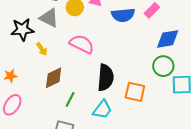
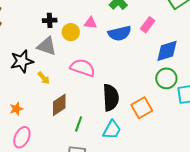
orange square: (135, 92) -> (142, 108), turned -35

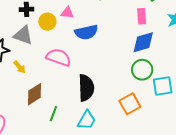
pink rectangle: (148, 25) -> (142, 16), moved, turned -42
blue semicircle: (120, 33) -> (86, 32), moved
orange square: (142, 108) -> (130, 104), moved

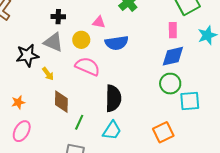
yellow circle: (47, 22) -> (81, 40), moved
brown diamond: (34, 94) -> (61, 102), turned -60
orange square: (130, 104) -> (163, 132), moved

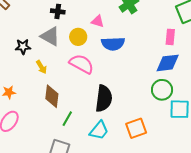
black star: (27, 55) -> (23, 47), size x0.7
orange square: (163, 132) -> (136, 128), moved

